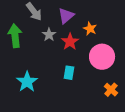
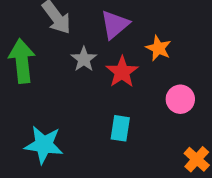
pink circle: (102, 57) -> (180, 99), size x0.6
cyan star: (27, 82) -> (44, 145), turned -30

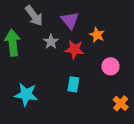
purple triangle: (115, 25) -> (70, 20), turned -30
red star: (122, 72) -> (75, 49), turned -30

